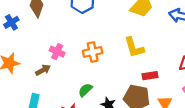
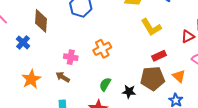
yellow L-shape: (134, 47) -> (151, 27), moved
brown arrow: (43, 70) -> (63, 77), turned -104

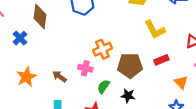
pink cross: (71, 57) -> (85, 68), moved
brown pentagon: (153, 78) -> (130, 65), moved

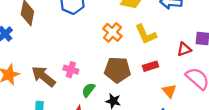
orange cross: (102, 49) -> (112, 32), moved, turned -30
brown arrow: (60, 76) -> (43, 76), size x1.6

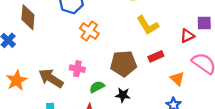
orange cross: (112, 32) -> (89, 31), moved
green semicircle: (88, 90) -> (97, 87), turned 32

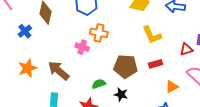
orange cross: (89, 31) -> (99, 33), turned -30
pink cross: (77, 69) -> (82, 47), moved
orange triangle: (177, 79) -> (172, 87), turned 40

